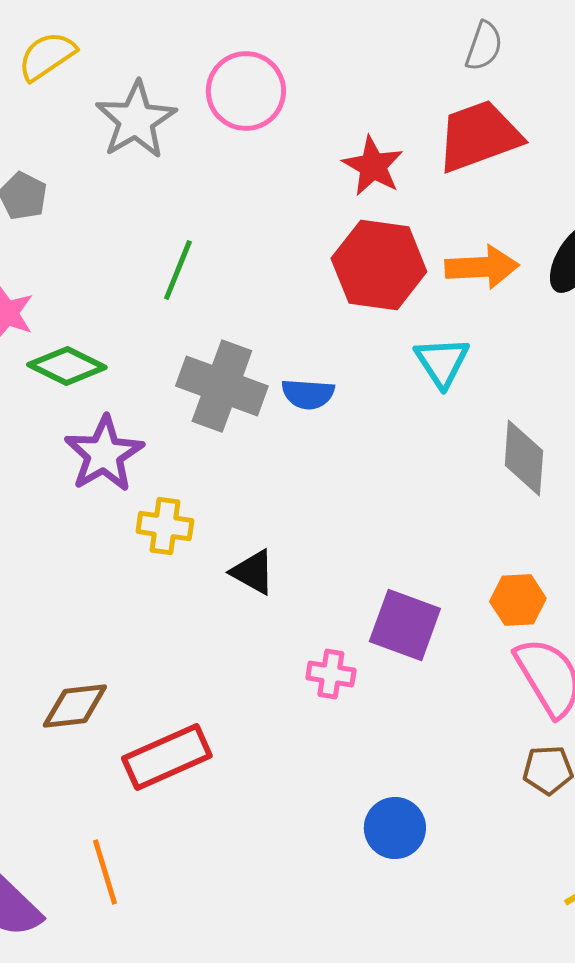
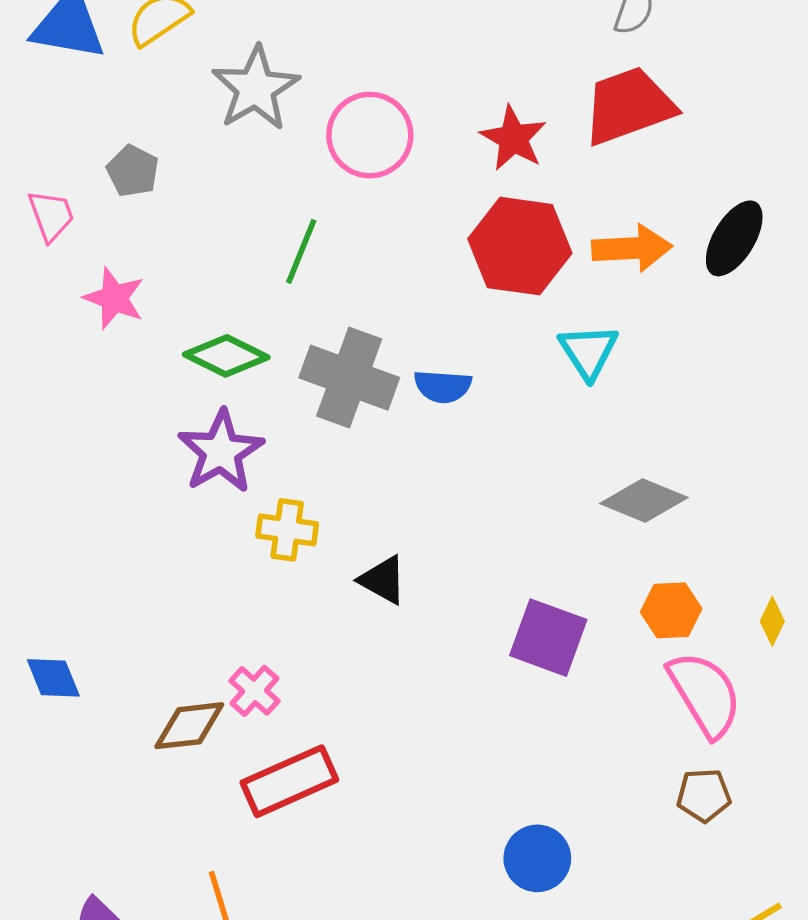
pink circle: (246, 91) -> (370, 135), moved
green diamond: (67, 366) -> (226, 356), moved
gray diamond: (524, 458) -> (644, 501), moved, turned -72
pink cross: (331, 674) -> (255, 691), moved, turned 33

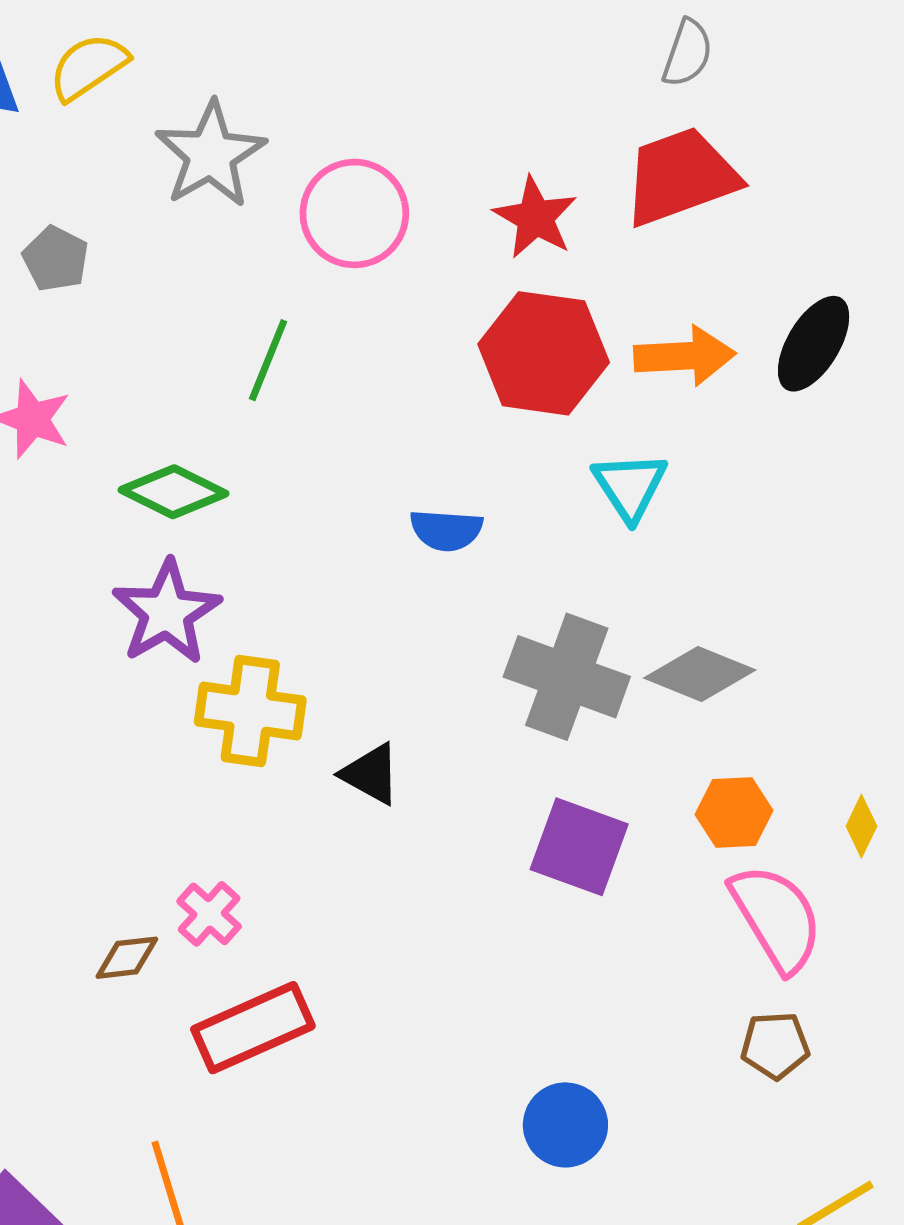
gray cross: (349, 378) -> (567, 677), moved
yellow cross: (287, 530) -> (250, 711), size x1.4
brown diamond: (189, 726) -> (127, 958), size x0.7

